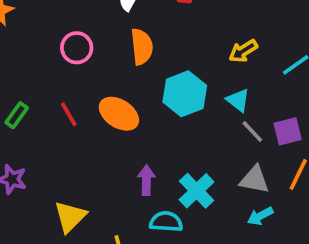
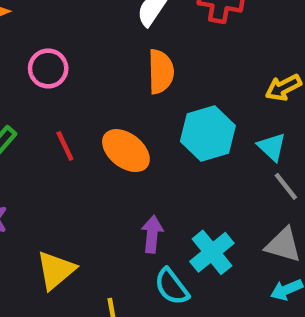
pink circle: (77, 48) -> (48, 68), moved
cyan semicircle: (166, 222) -> (172, 287), turned -136

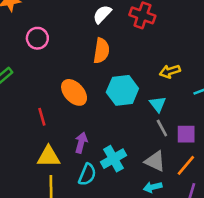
red line: (65, 146) -> (42, 117), moved
yellow triangle: (56, 270) -> (49, 157), moved, turned 30
cyan semicircle: (172, 287) -> (87, 174), turned -130

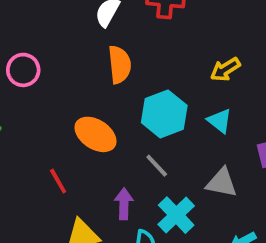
gray line: (162, 128) -> (157, 166), moved
gray triangle: (155, 161) -> (222, 183), moved

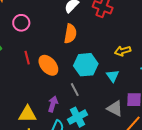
red line: (58, 181) -> (27, 58), moved
gray triangle: (222, 183) -> (115, 108), moved

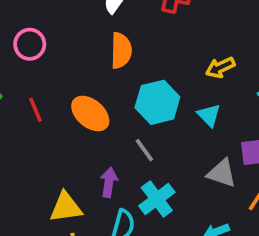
red line: (27, 58) -> (35, 110), moved

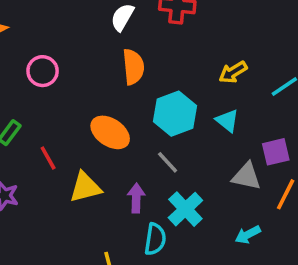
red line: (35, 110) -> (48, 158), moved
yellow triangle: (66, 207) -> (85, 187), moved

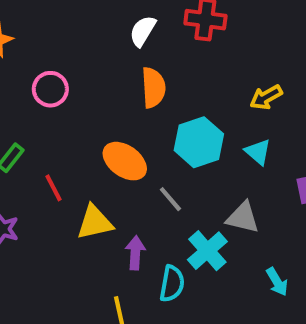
gray line: (168, 162) -> (170, 199), moved
gray triangle: (246, 176) -> (243, 218), moved
purple arrow: (136, 198) -> (135, 253), moved
cyan arrow: (248, 235) -> (277, 282), turned -95

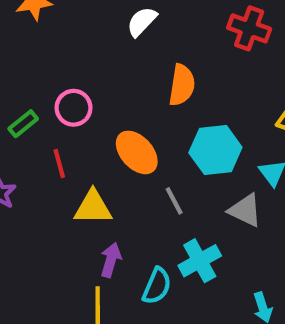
white semicircle: (143, 31) -> (142, 22), moved
pink circle: (50, 89) -> (74, 108), moved
gray triangle: (243, 218) -> (245, 210), moved
purple arrow: (135, 253) -> (111, 260), moved

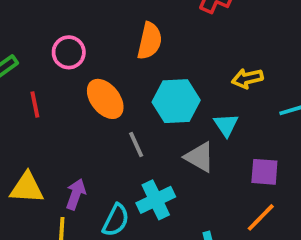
pink circle: (74, 108) -> (69, 52), moved
yellow triangle: (93, 207) -> (27, 188), moved

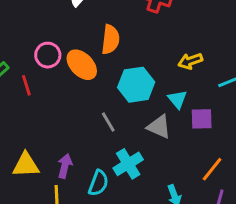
orange ellipse: (105, 99) -> (82, 65), moved
red line: (35, 104) -> (26, 85), moved
purple square: (264, 172) -> (202, 119), moved

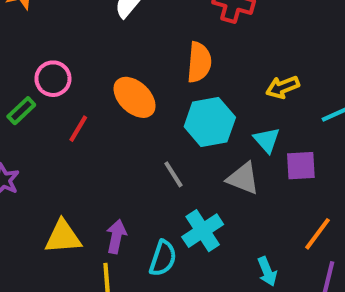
orange semicircle: (110, 39) -> (199, 62), moved
pink circle: (48, 55) -> (53, 79), moved
red line: (26, 85) -> (78, 129), moved, turned 50

